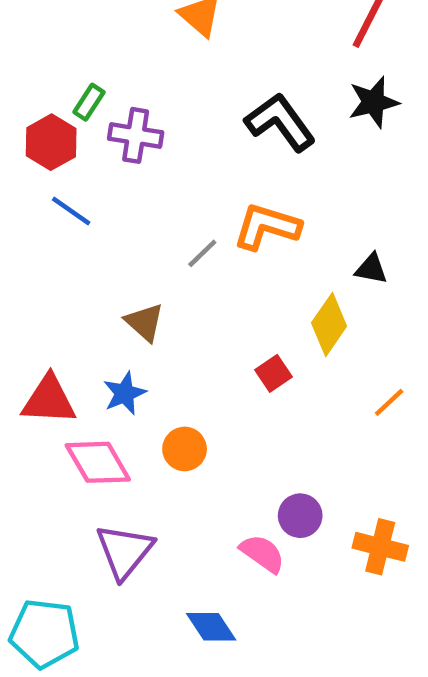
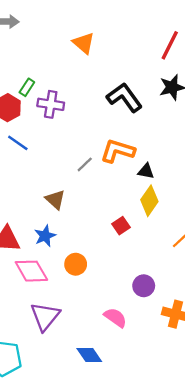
black triangle: (371, 269) -> (146, 171), moved
purple circle: (300, 516) -> (144, 286), moved

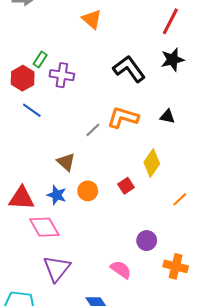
black triangle: (146, 171) -> (167, 116), moved
blue star: (45, 236) -> (57, 195), turned -30
orange circle: (76, 264) -> (88, 191), moved

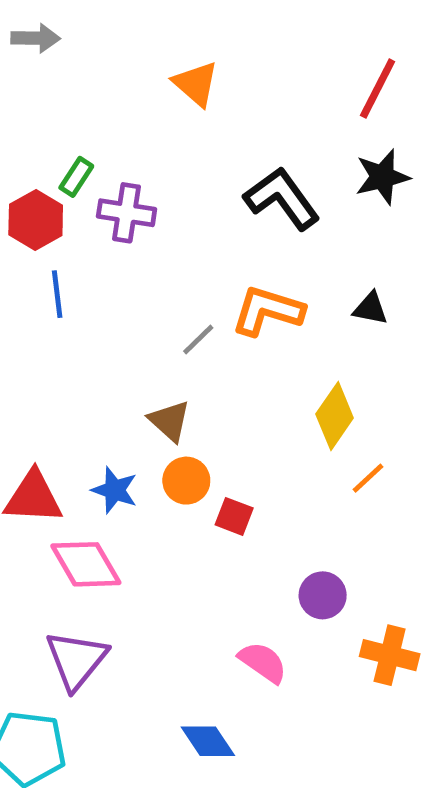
blue line: (32, 110) -> (57, 294), turned 48
brown triangle: (66, 162) -> (170, 421), moved
red square: (126, 186) -> (234, 516), moved, turned -35
orange line: (180, 199) -> (368, 478), moved
purple triangle: (57, 268) -> (76, 660), moved

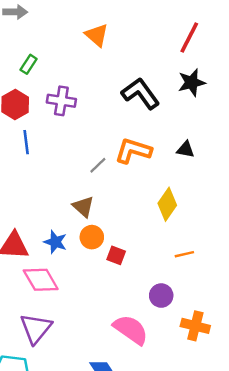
green rectangle: (76, 177) -> (29, 64), moved
orange line: (368, 478) -> (184, 254), moved, turned 30
pink semicircle: (263, 662) -> (131, 330), size x1.4

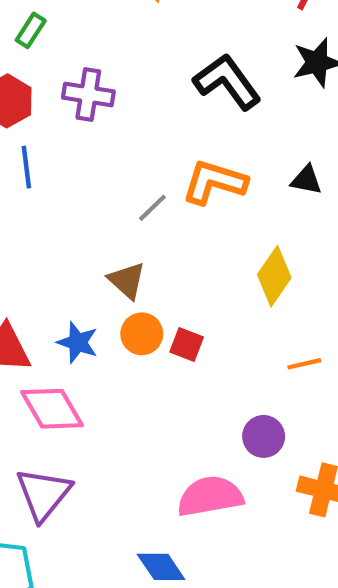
red square: (116, 255) -> (187, 345), moved
pink semicircle: (131, 330) -> (210, 496), turned -45

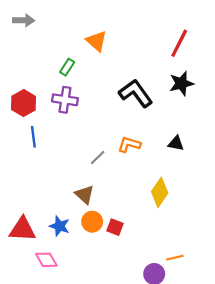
green rectangle: (31, 30) -> (67, 67), moved
orange L-shape: (214, 182) -> (129, 144), size x0.7
orange line: (304, 364) -> (175, 258), moved
pink diamond: (52, 409) -> (46, 260), size x0.7

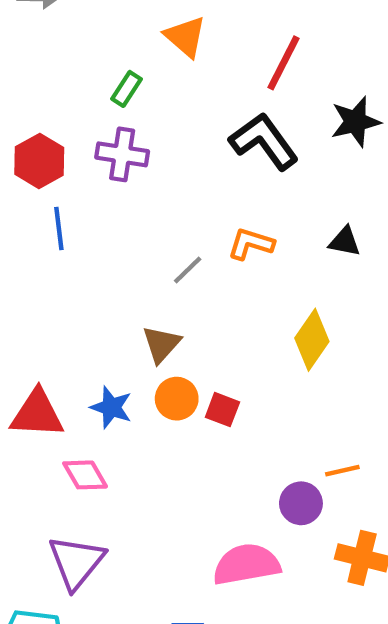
red line: (179, 43) -> (284, 63), moved
brown triangle: (85, 194) -> (161, 344), turned 30

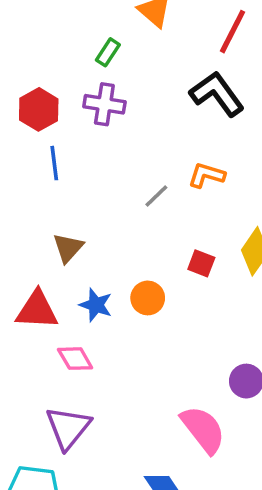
brown triangle: (161, 344) -> (68, 248), moved
red square: (222, 410) -> (201, 263), moved
pink semicircle: (246, 564) -> (203, 429), turned 62

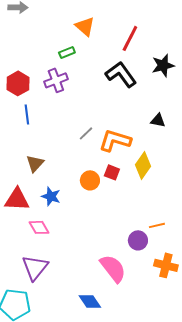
green rectangle: (108, 52) -> (67, 52), moved, turned 35
purple cross: (104, 104) -> (56, 80), turned -30
orange L-shape: (207, 175) -> (115, 140), moved, size x1.5
orange circle: (148, 298) -> (90, 180), moved

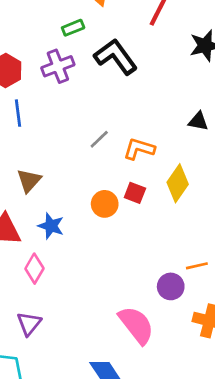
black L-shape: (121, 74) -> (116, 57), moved
orange L-shape: (115, 140) -> (139, 149), size x0.7
pink diamond: (39, 227) -> (34, 269), turned 60
purple triangle: (35, 267) -> (29, 324), size x0.7

